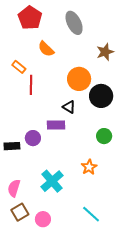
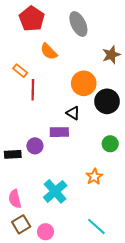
pink semicircle: (14, 188) -> (15, 199), turned -30

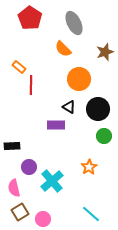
orange semicircle: (49, 52) -> (63, 49), moved
black circle: (107, 101) -> (98, 109), moved
purple circle: (35, 146) -> (29, 167), moved

